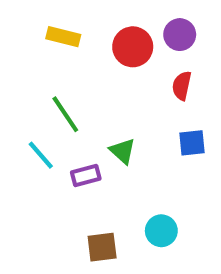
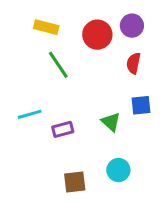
green line: (65, 114) -> (58, 65), moved
green triangle: (122, 151) -> (111, 122), moved
cyan line: (41, 155) -> (30, 114), turned -65

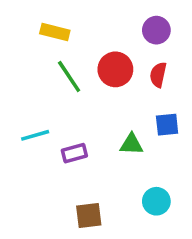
red circle: (97, 35) -> (115, 69), moved
green triangle: (111, 122) -> (131, 144), turned -40
cyan circle: (118, 170) -> (156, 201), moved

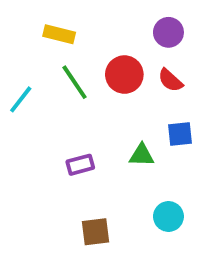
red semicircle: (158, 75) -> (170, 80), turned -60
cyan line: (35, 135) -> (21, 99), moved, turned -36

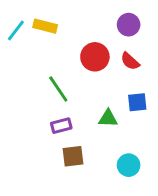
green line: (74, 82) -> (58, 89), moved
cyan line: (21, 99) -> (16, 30), moved
brown square: (96, 232) -> (73, 156), moved

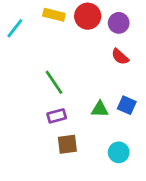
yellow rectangle: (45, 26) -> (54, 15), moved
red circle: (95, 57) -> (88, 16), moved
blue square: (137, 102) -> (127, 105), moved, turned 30

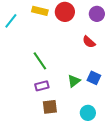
purple circle: (119, 23) -> (97, 14), moved
green triangle: (100, 109) -> (74, 81), turned -40

